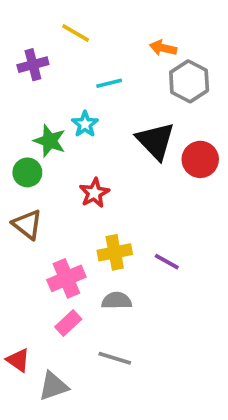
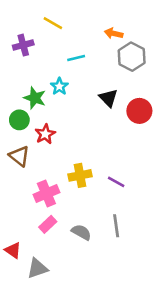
black triangle: (156, 141) -> (108, 98), size x0.7
red star: (94, 193) -> (45, 134), moved
gray semicircle: (117, 301) -> (81, 232), moved, turned 30
gray line: (115, 358) -> (116, 226), moved, turned 65

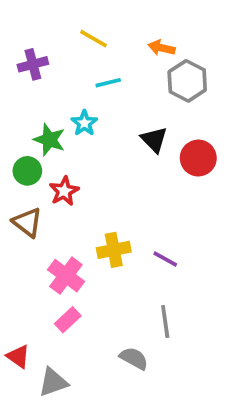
yellow line: (53, 23) -> (94, 39), moved
pink cross: (46, 193) -> (66, 276), turned -30
gray semicircle: (81, 232) -> (134, 358), moved

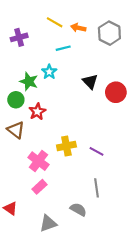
orange arrow: (161, 48) -> (78, 28), moved
gray hexagon: (187, 81) -> (109, 33), moved
gray triangle: (53, 382) -> (48, 223), moved

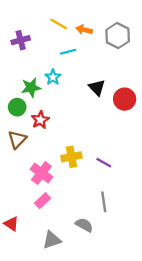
green star: (29, 81) -> (31, 88), turned -30
brown triangle: (16, 130) -> (17, 139), turned 36

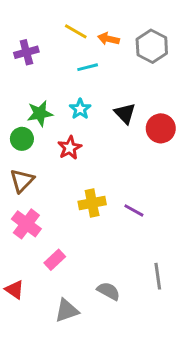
cyan star: (53, 77) -> (80, 109), moved
red star: (40, 120) -> (70, 148), moved
pink cross: (41, 173) -> (26, 224), moved
gray line: (104, 202) -> (158, 276), moved

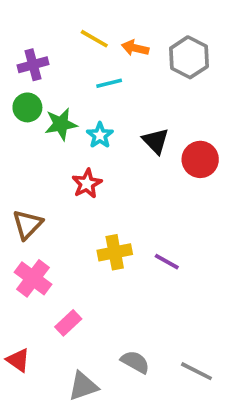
green star: (40, 113) -> (61, 124), moved
green circle: (22, 139) -> (27, 107), moved
gray line: (158, 276) -> (196, 371), moved, turned -55

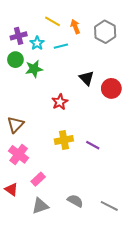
orange arrow: (135, 48) -> (75, 27), turned 56
cyan star: (100, 135) -> (37, 43), moved
red star: (87, 184) -> (60, 102), moved
red triangle: (18, 360) -> (11, 189), moved
gray triangle: (83, 386) -> (40, 206), moved

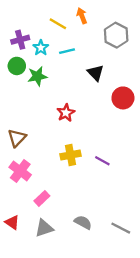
orange arrow: (75, 27) -> (82, 16), moved
black triangle: (87, 78) -> (96, 73), moved
red triangle: (11, 189) -> (12, 222), moved

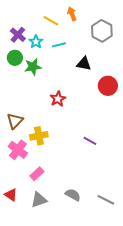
purple cross: (20, 40) -> (18, 35), turned -35
black triangle: (96, 73) -> (84, 64), turned -35
yellow cross: (70, 155) -> (39, 136), moved

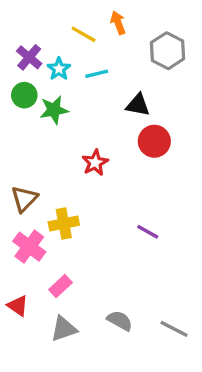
red circle: (108, 86) -> (154, 141), moved
red triangle: (11, 195) -> (18, 306), moved

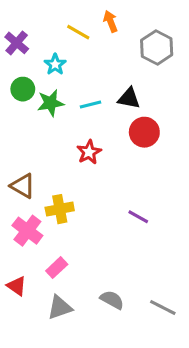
purple cross: (29, 57) -> (17, 43), moved
cyan line: (97, 74) -> (90, 104), moved
brown triangle: (24, 199) -> (23, 186), turned -44

